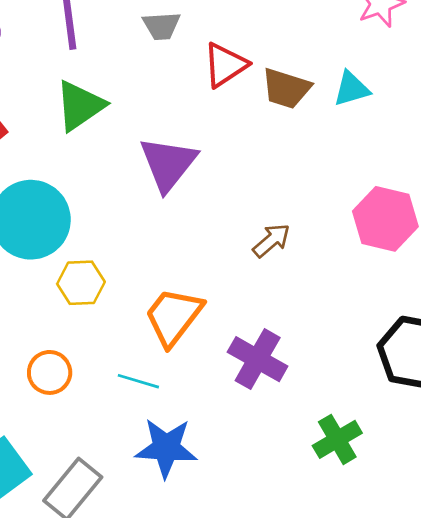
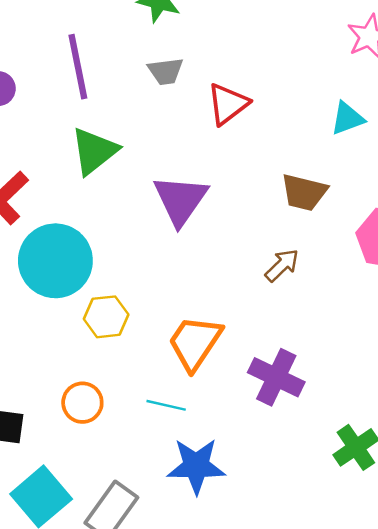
brown trapezoid: (286, 88) -> (304, 192), moved

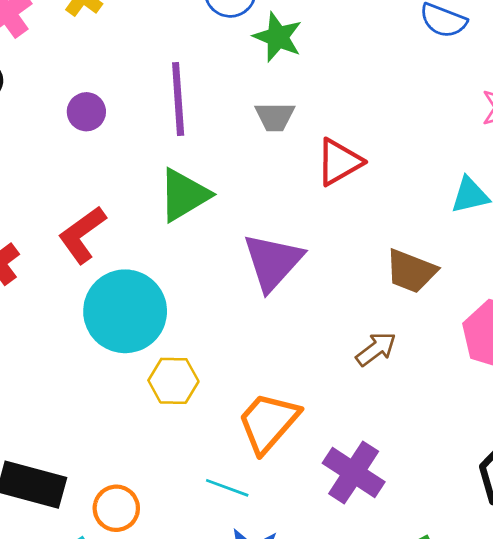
orange circle: (82, 403) -> (116, 508), moved

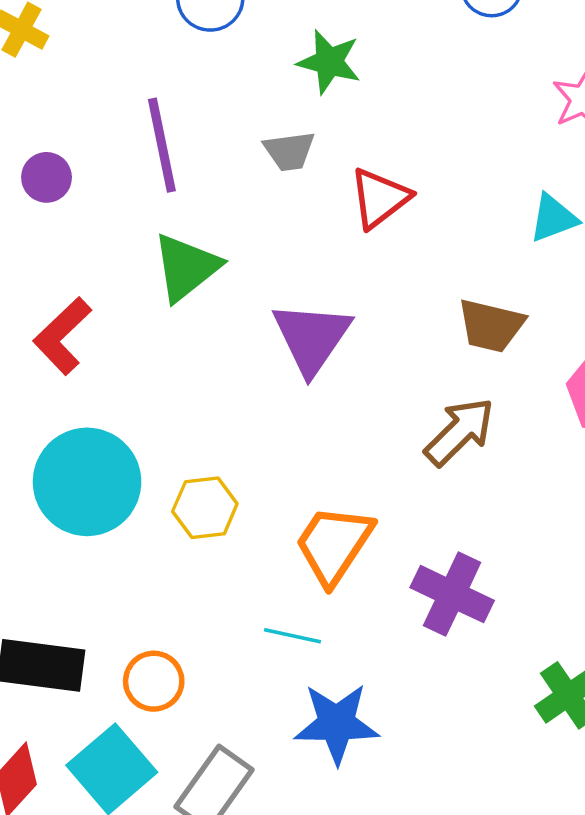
green star: (278, 37) -> (329, 62), moved
cyan circle: (125, 311) -> (87, 482), moved
brown arrow: (376, 349) -> (459, 432), size x1.4

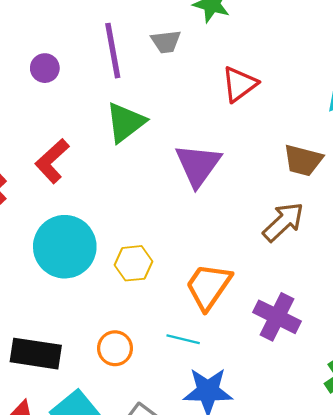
gray trapezoid: (289, 151) -> (166, 42), moved
orange circle: (154, 681) -> (115, 348), moved

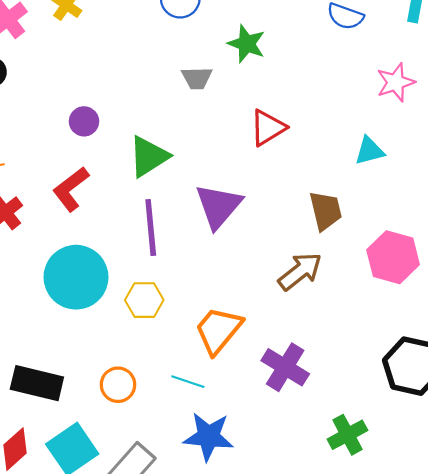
purple line: (113, 51) -> (151, 227), moved
purple circle: (45, 68) -> (84, 121), moved
brown trapezoid: (303, 160) -> (326, 211), turned -123

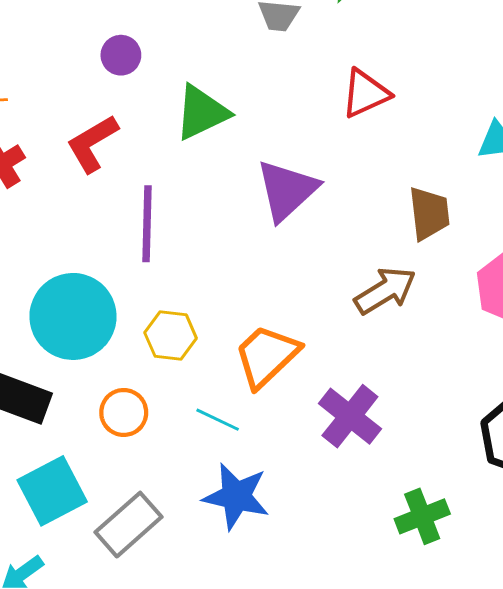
purple line: (151, 227) -> (147, 224), moved
cyan circle: (76, 277) -> (73, 316), moved
yellow hexagon: (144, 300) -> (171, 336), moved

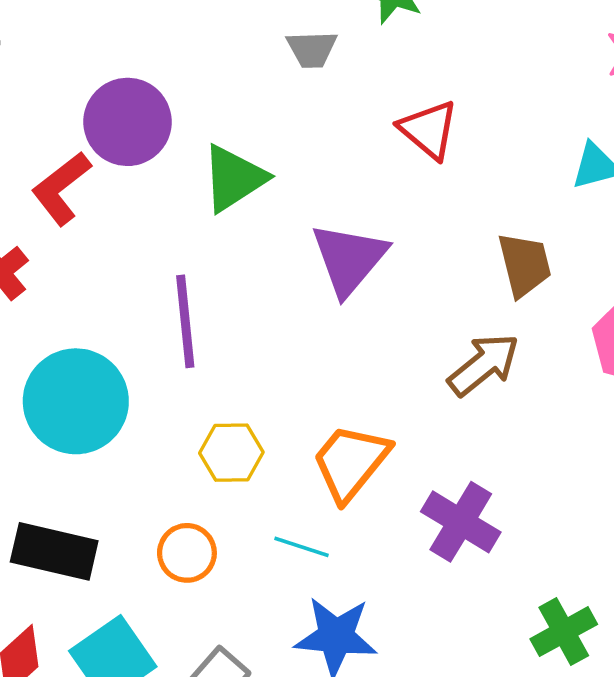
purple circle: (121, 55) -> (127, 122), size x1.8
red triangle: (365, 93) -> (429, 130), turned -48
red L-shape: (92, 143) -> (61, 188), moved
cyan circle: (73, 316) -> (76, 401), moved

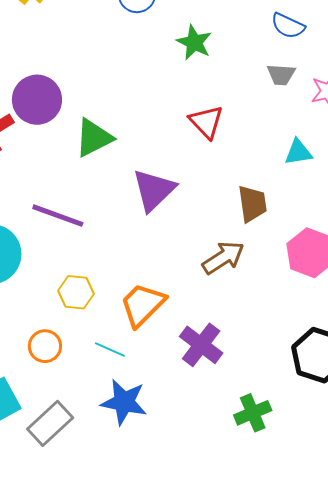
gray trapezoid: (312, 49) -> (281, 75), moved
purple line: (185, 321) -> (58, 216), turned -70

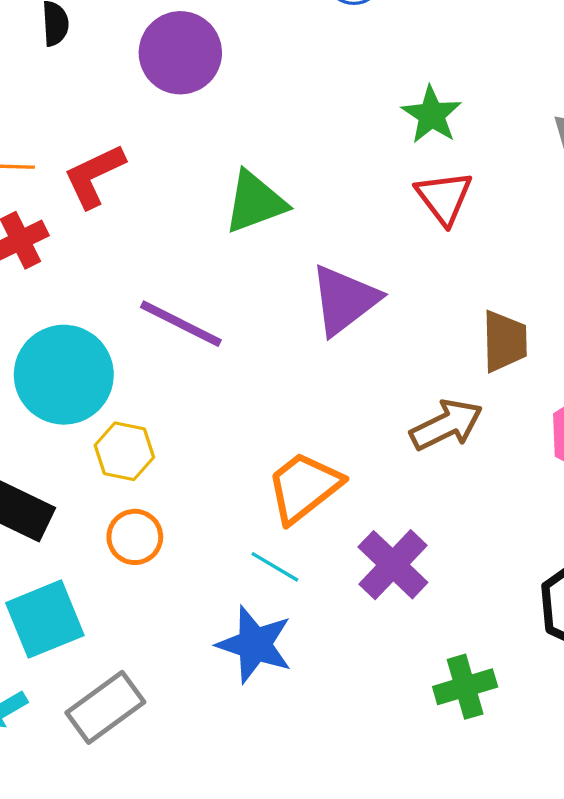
green star: (194, 42) -> (432, 115), moved
purple circle: (37, 100) -> (180, 53), moved
yellow hexagon: (76, 292) -> (124, 451), moved
cyan line: (110, 350) -> (275, 567), moved
gray rectangle: (50, 423) -> (105, 707), moved

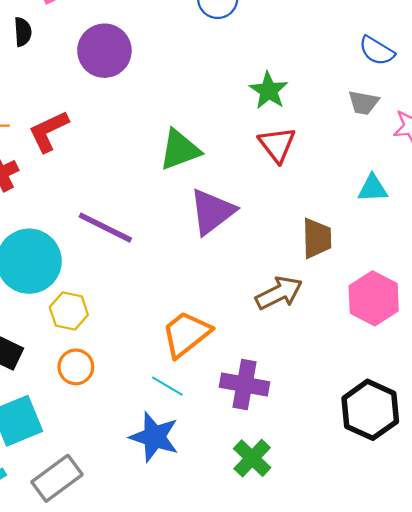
green triangle: (255, 202) -> (180, 150), moved
purple cross: (393, 565) -> (244, 384), turned -33
green cross: (465, 687) -> (252, 458), moved, turned -30

